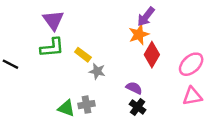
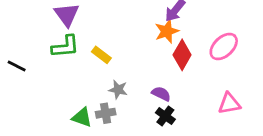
pink ellipse: (191, 64) -> (224, 47), moved
gray star: (97, 71) -> (118, 90), moved

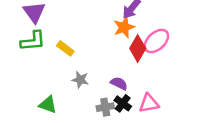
pink ellipse: (224, 47) -> (156, 41), moved
pink triangle: (229, 103) -> (149, 103), moved
gray cross: (106, 113) -> (105, 107), moved

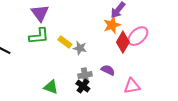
gray star: (80, 80) -> (80, 48), moved
black cross: (123, 103) -> (83, 86), moved
gray cross: (105, 107) -> (85, 75), moved

